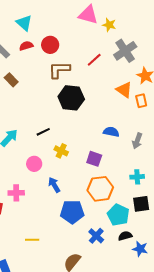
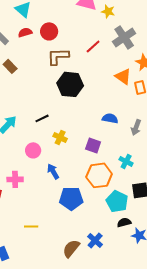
cyan cross: (137, 177) -> (126, 161), moved, turned 32
blue cross: (96, 236) -> (95, 240), moved

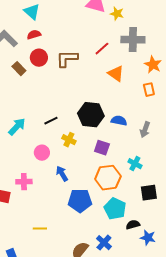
red circle: (49, 31) -> (39, 58), moved
gray cross: (124, 37) -> (133, 40), turned 35
orange triangle: (123, 76) -> (116, 74), moved
black hexagon: (70, 84) -> (91, 115), moved
cyan pentagon: (117, 201) -> (115, 209), moved

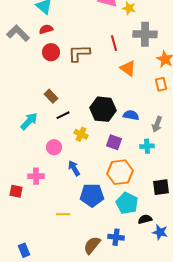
red line: (102, 49) -> (114, 43), turned -63
brown rectangle: (19, 69) -> (51, 96), moved
cyan cross: (135, 164) -> (147, 146), moved, turned -32
yellow line: (40, 229) -> (63, 214), moved
blue cross: (104, 243) -> (116, 237), turned -35

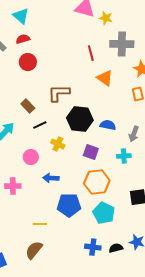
brown L-shape: (79, 53) -> (59, 93), moved
blue arrow: (74, 168) -> (51, 178), turned -56
black semicircle: (145, 219) -> (116, 248), moved
brown semicircle: (92, 245) -> (34, 250), moved

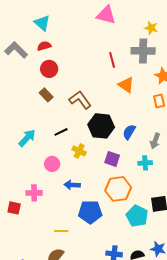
yellow star: (106, 18) -> (151, 28), moved
brown L-shape: (59, 93) -> (80, 100), turned 55
brown rectangle: (28, 106) -> (46, 95), moved
blue semicircle: (108, 125) -> (129, 132), turned -70
cyan pentagon: (104, 213) -> (137, 216), moved

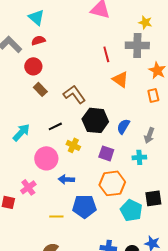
red circle: (49, 69) -> (33, 66), moved
pink circle: (52, 164) -> (46, 158), size x1.5
pink cross: (34, 193) -> (28, 187), turned -35
yellow line: (61, 231) -> (56, 216), moved

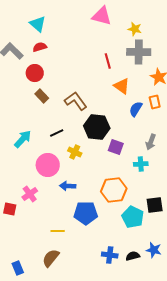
yellow star: (145, 22) -> (135, 29), moved
blue semicircle: (123, 126) -> (136, 109), moved
purple square: (106, 153) -> (116, 147), moved
yellow line: (56, 216) -> (58, 231), moved

